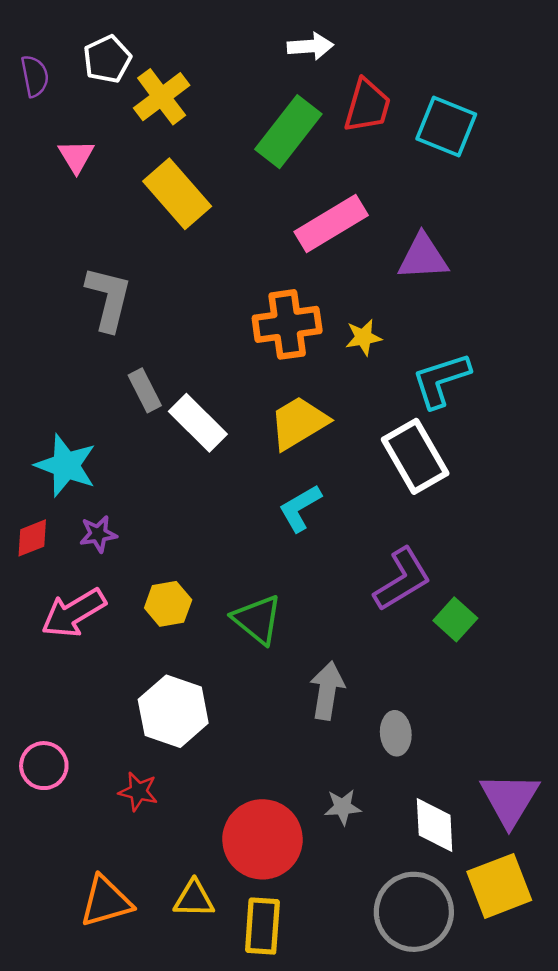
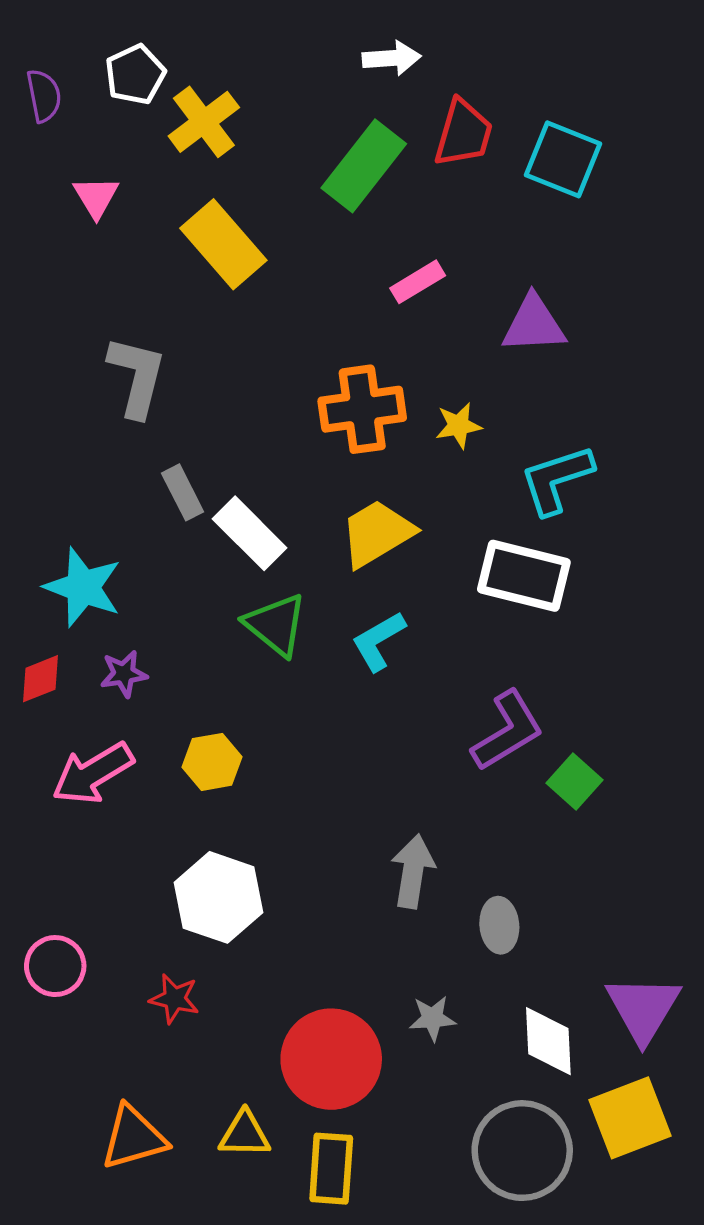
pink rectangle: (331, 224) -> (418, 282), size x0.6
white rectangle: (415, 456) -> (524, 576), turned -46
green triangle: (257, 619) -> (276, 625), moved

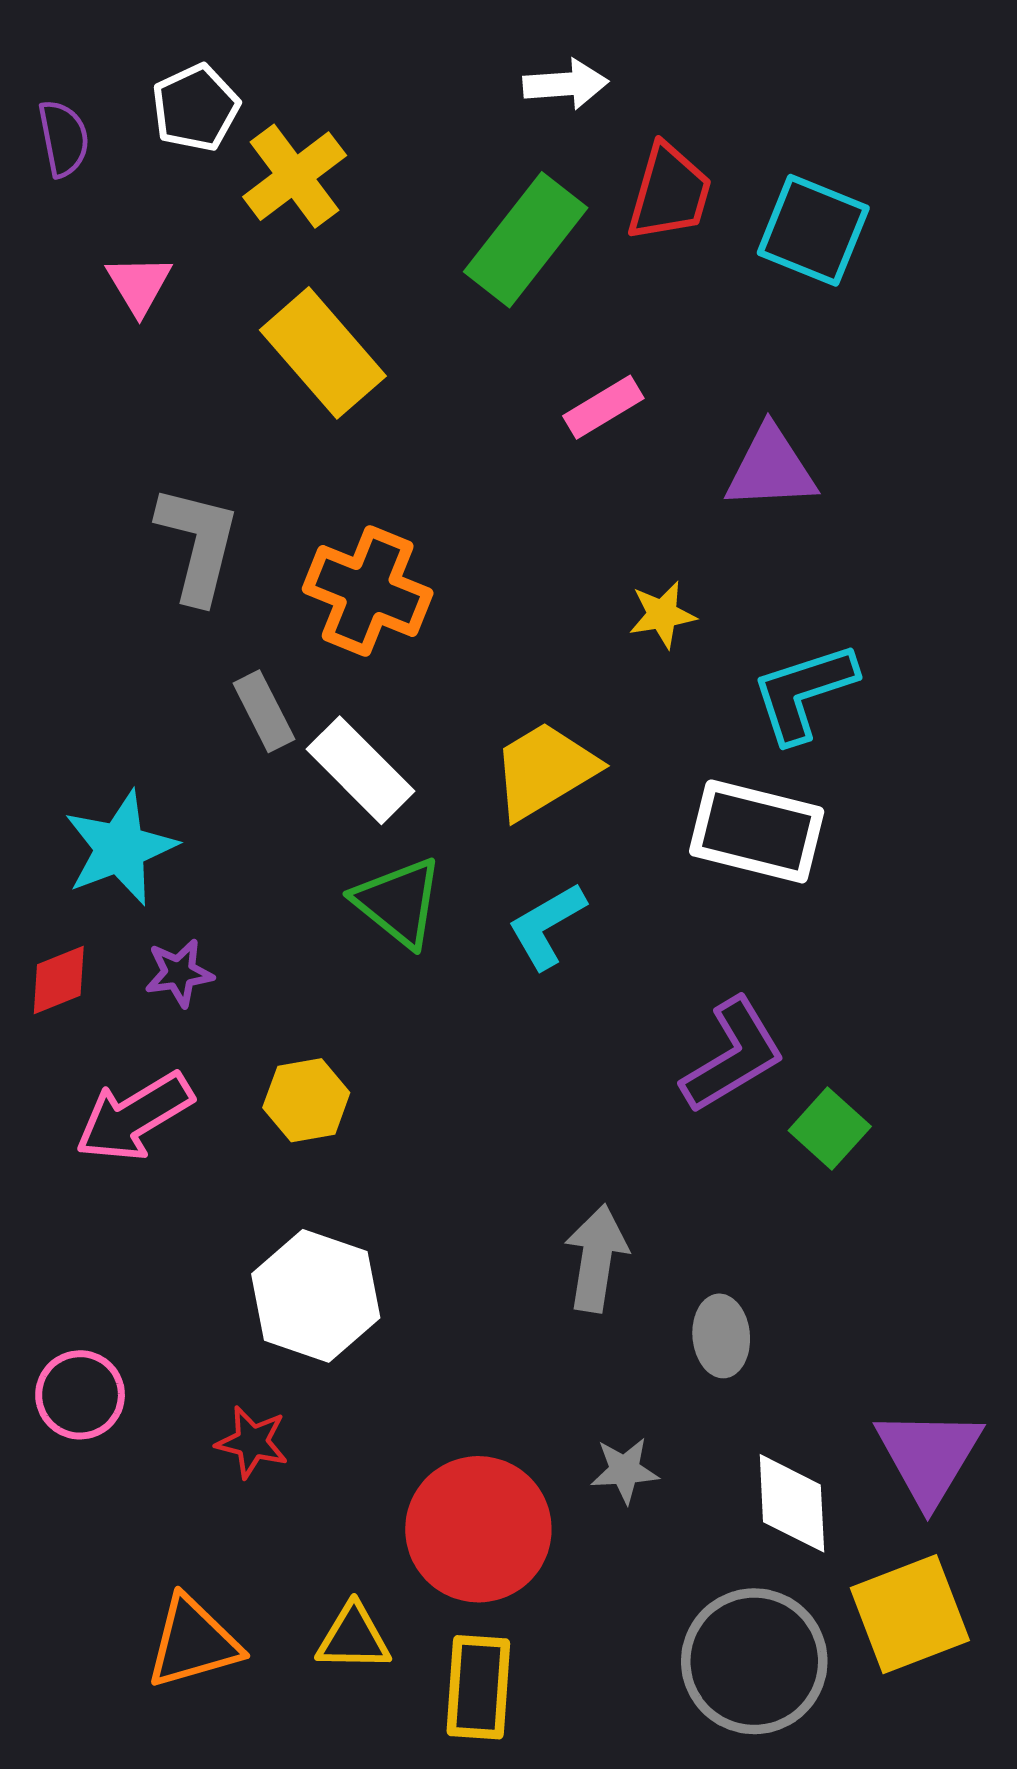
orange cross: (362, 409) -> (368, 591), moved, turned 30
cyan star: (83, 587) -> (120, 848), turned 30

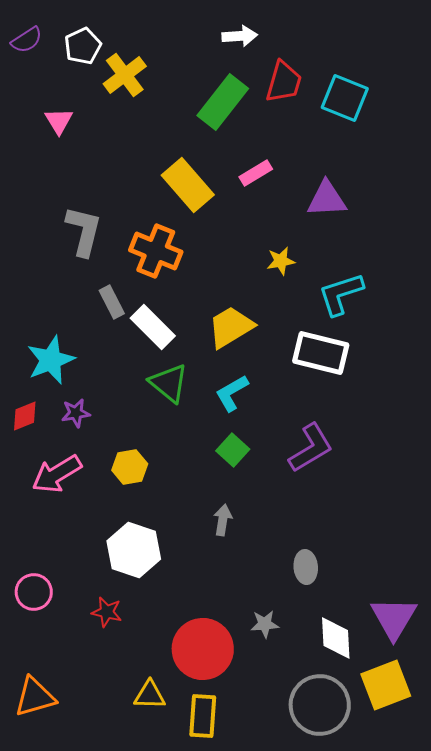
purple semicircle: (64, 138) -> (27, 40), moved, turned 68
yellow rectangle: (323, 353) -> (188, 185), moved
green square: (830, 1128) -> (233, 450), moved
gray arrow: (596, 1258) -> (223, 520), moved, size x0.7
orange triangle: (193, 1642) -> (35, 697), moved

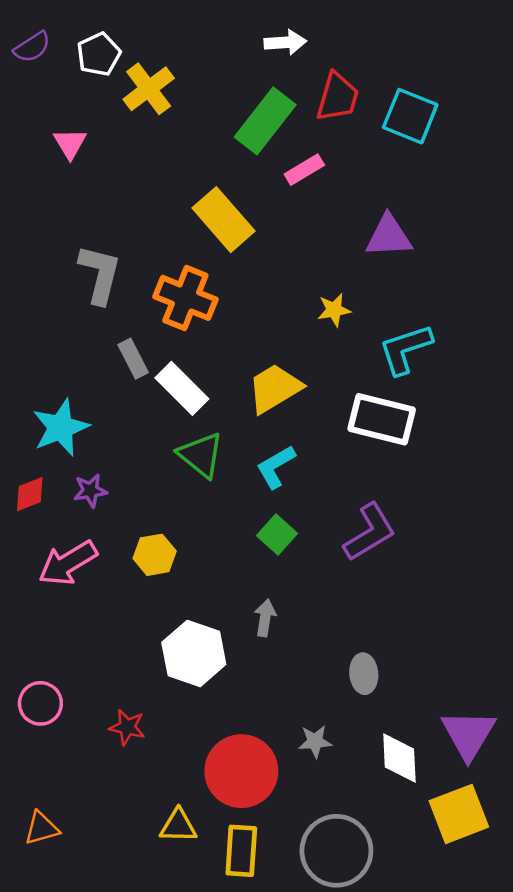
pink rectangle: (256, 173) -> (304, 170), moved
white hexagon: (134, 550) -> (194, 653), moved
orange triangle: (35, 697) -> (42, 828), size x0.7
gray circle: (320, 705) -> (336, 851), moved

